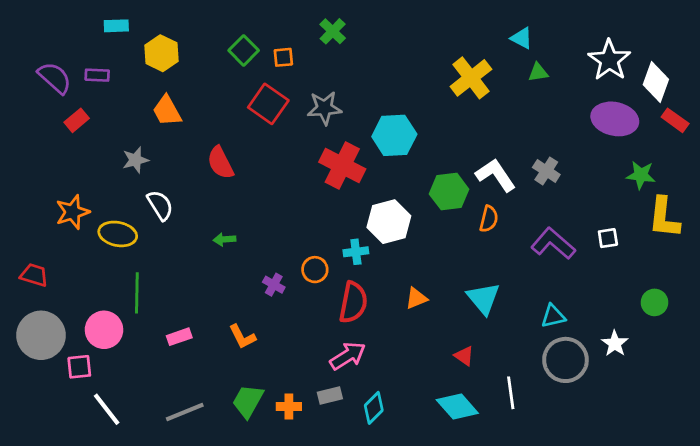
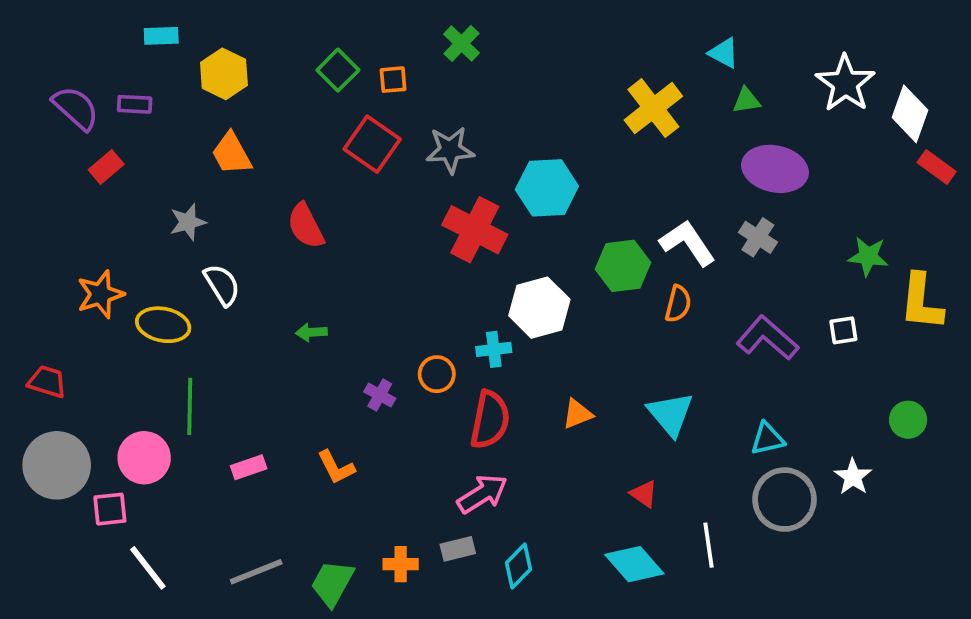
purple ellipse: (615, 119) -> (775, 169), moved
green star: (641, 175) -> (868, 256), moved
green trapezoid: (248, 401) -> (332, 583), moved

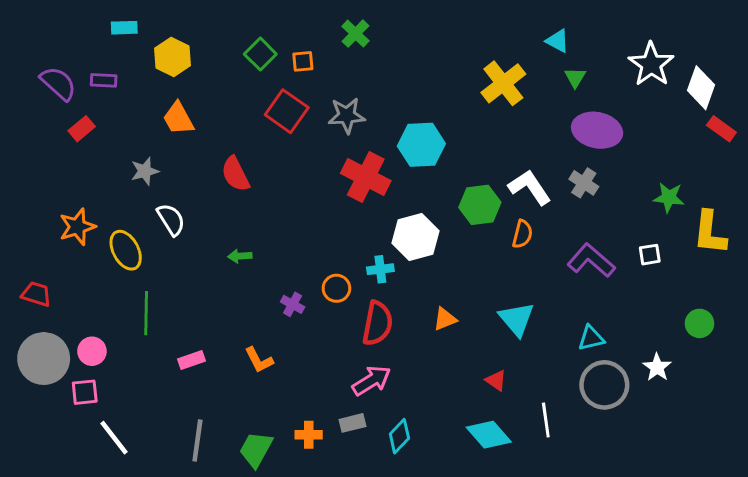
green triangle: (747, 100) -> (575, 77), turned -50
yellow ellipse: (163, 325) -> (126, 250), turned 51
pink circle: (144, 458) -> (92, 351), moved, size x0.7
gray line: (256, 572) -> (197, 441), turned -60

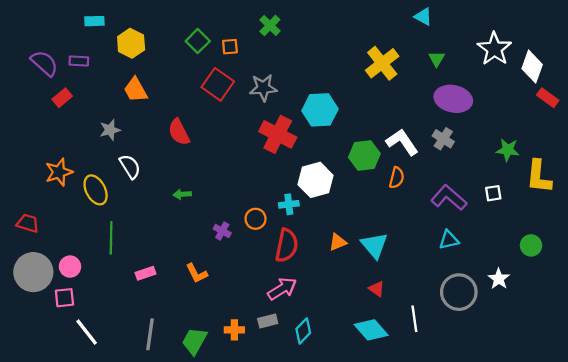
cyan triangle: (557, 41) -> (423, 17), moved
cyan triangle: (517, 319) -> (374, 245), moved
cyan triangle: (591, 338) -> (449, 240), moved

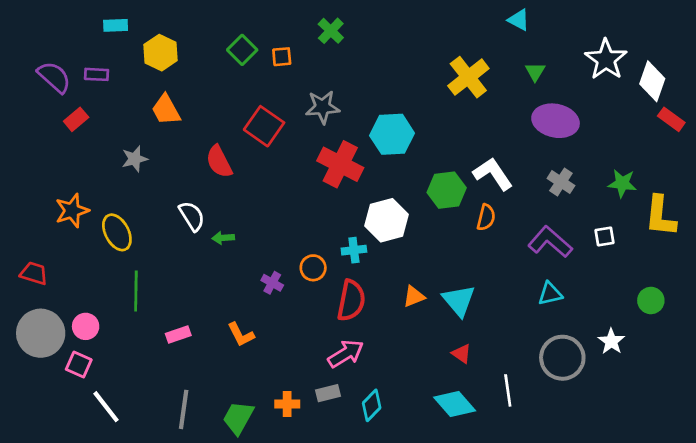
red square: (218, 84) -> (264, 126), moved
gray cross: (443, 139) -> (561, 182), moved
white semicircle: (130, 167) -> (192, 216), moved
pink square: (64, 298) -> (79, 365), turned 30

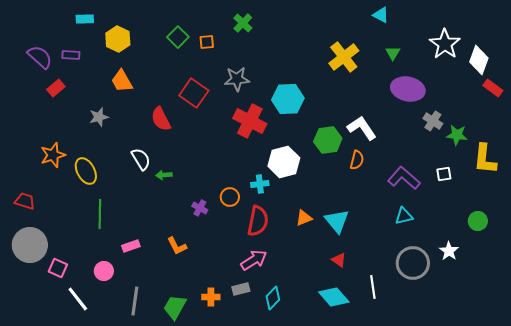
gray cross: (561, 182) -> (433, 121), moved
pink circle: (86, 326) -> (104, 271), moved

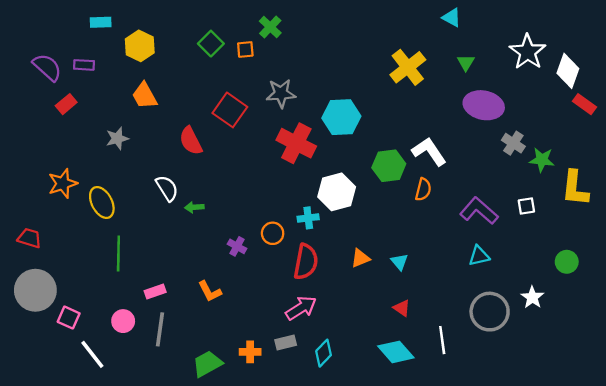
green cross: (243, 23) -> (270, 27), moved
cyan triangle: (337, 221) -> (399, 262), size x0.6
gray line: (135, 301) -> (160, 329), moved
green trapezoid: (175, 307) -> (207, 364), turned 32

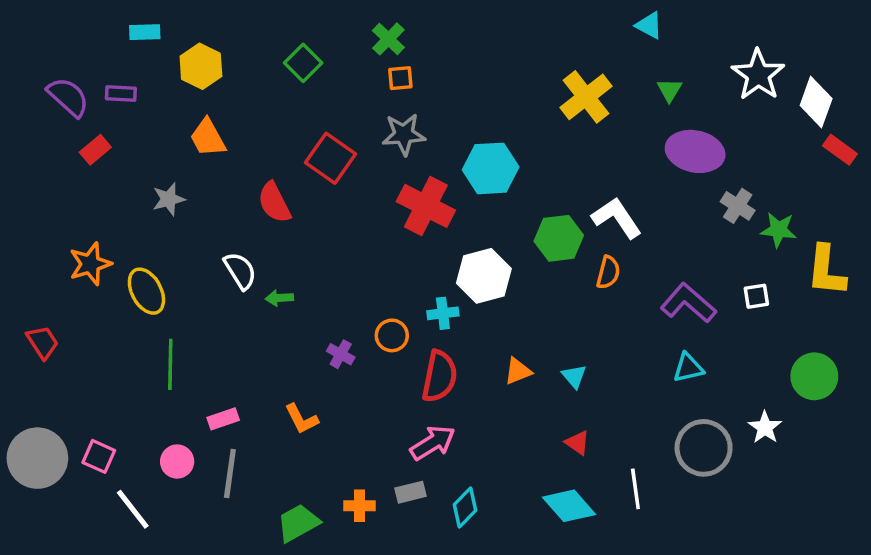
orange square: (245, 49) -> (400, 78), moved
red trapezoid: (29, 238) -> (43, 342), turned 40
green circle: (567, 262) -> (814, 376), size x1.4
gray circle: (35, 290) -> (37, 458), moved

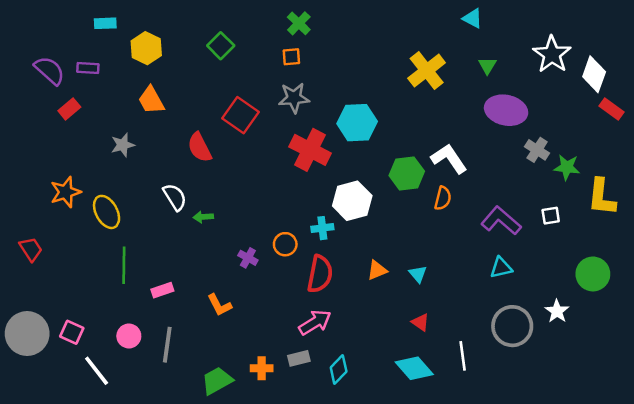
green cross: (388, 39) -> (299, 23), moved
pink rectangle: (223, 419) -> (162, 290), moved

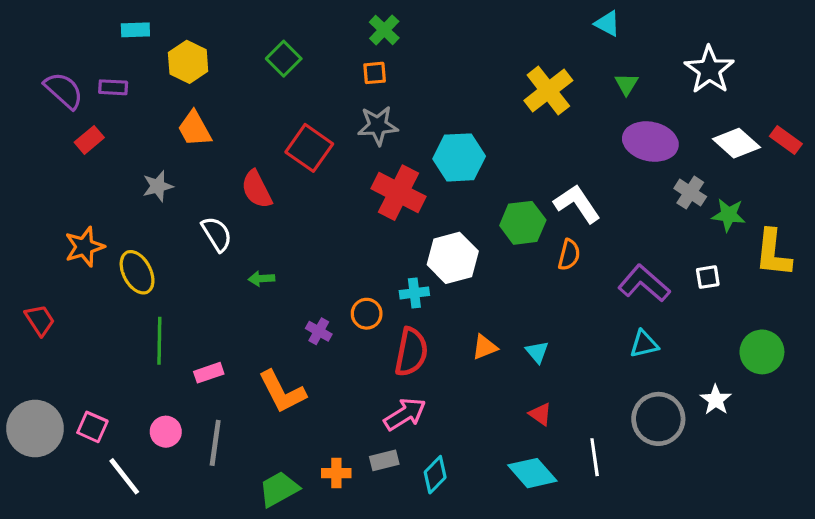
white diamond: (594, 74) -> (736, 143), moved, turned -68
white semicircle: (175, 197) -> (217, 234), moved
orange L-shape: (219, 305) -> (282, 392), size x1.5

